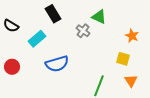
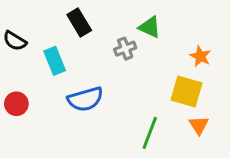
gray cross: (83, 31) -> (125, 49), turned 32
cyan rectangle: (37, 39) -> (55, 61), turned -72
yellow square: (123, 59) -> (187, 91), size x1.5

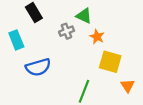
orange star: (200, 56) -> (97, 37), moved
orange triangle: (199, 125) -> (128, 86), moved

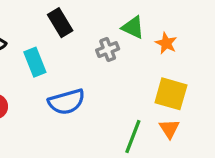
orange star: (97, 37) -> (166, 43), moved
orange triangle: (128, 86) -> (169, 129), moved

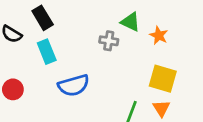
black rectangle: (60, 23) -> (43, 18), moved
gray cross: (108, 50) -> (109, 41), turned 30

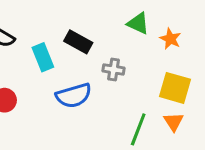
black rectangle: (43, 18) -> (78, 42), moved, turned -30
gray cross: (109, 41) -> (114, 69), moved

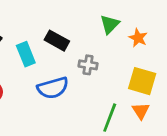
green triangle: (138, 23) -> (110, 24), turned 50

